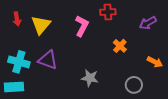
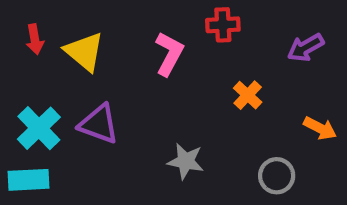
yellow triangle: (41, 25) -> (84, 52), turned -30
cyan cross: (19, 62) -> (39, 128), turned 30

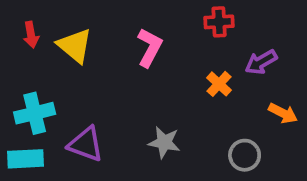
red cross: (223, 25) -> (219, 22), moved
purple arrow: (306, 48) -> (261, 62), moved
purple triangle: (99, 124) -> (86, 144), moved
cyan cross: (39, 128) -> (35, 113), turned 30

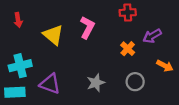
yellow triangle: (75, 46) -> (53, 35), moved
gray star: (164, 142) -> (96, 83), turned -30
gray circle: (245, 155) -> (135, 82), moved

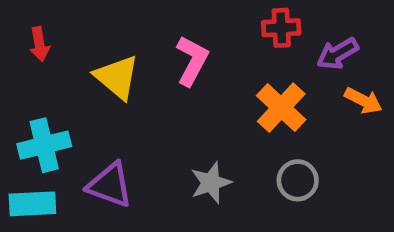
purple arrow: (152, 36) -> (338, 54), moved
orange cross: (128, 49) -> (281, 108), size x1.5
orange arrow: (165, 66) -> (363, 101), moved

